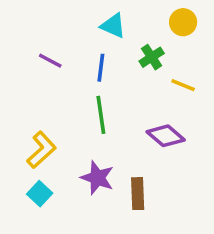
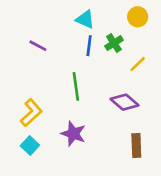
blue line: (101, 68) -> (89, 46), moved
yellow line: (183, 85) -> (138, 64), turned -66
brown rectangle: (138, 194) -> (136, 146), moved

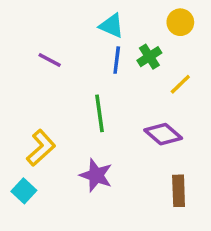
cyan square: (30, 146) -> (24, 191), moved

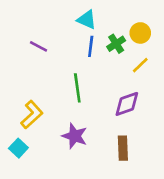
yellow circle: (180, 22) -> (140, 33), moved
purple diamond: (163, 134) -> (127, 104), turned -60
brown rectangle: (179, 191) -> (123, 148), moved

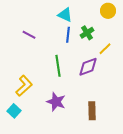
yellow circle: (140, 33) -> (108, 11), moved
purple diamond: (127, 104) -> (88, 67), moved

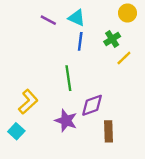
green cross: (87, 33) -> (112, 39), moved
purple line: (29, 35) -> (48, 20), moved
purple diamond: (88, 67) -> (92, 105), moved

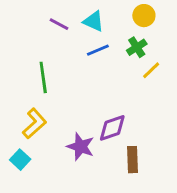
yellow circle: (127, 13) -> (144, 16), moved
blue line: (80, 41) -> (98, 50), turned 60
green line: (68, 78) -> (43, 77), moved

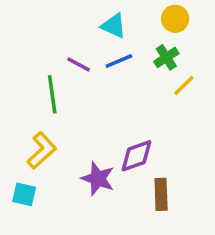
purple line: (59, 24) -> (79, 64), moved
cyan square: (20, 160) -> (24, 194), turned -30

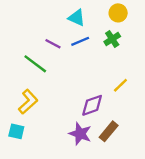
yellow line: (184, 86) -> (120, 85), moved
green line: (52, 94) -> (35, 64), turned -45
purple star: (98, 179) -> (80, 134), moved
brown rectangle: (161, 194) -> (109, 131), turned 42

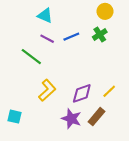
cyan triangle: (77, 18) -> (45, 16), moved
yellow line: (120, 85) -> (109, 91), moved
yellow L-shape: (28, 102) -> (47, 90), moved

